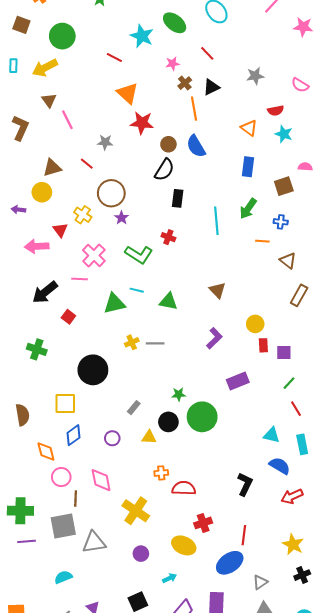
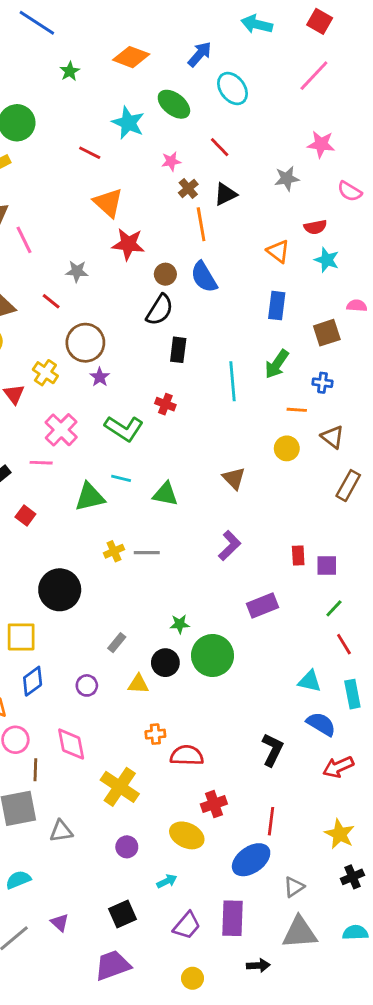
pink star: (303, 27) -> (321, 144), moved
yellow circle: (255, 324) -> (287, 448), moved
gray triangle: (94, 542) -> (61, 831), size x0.7

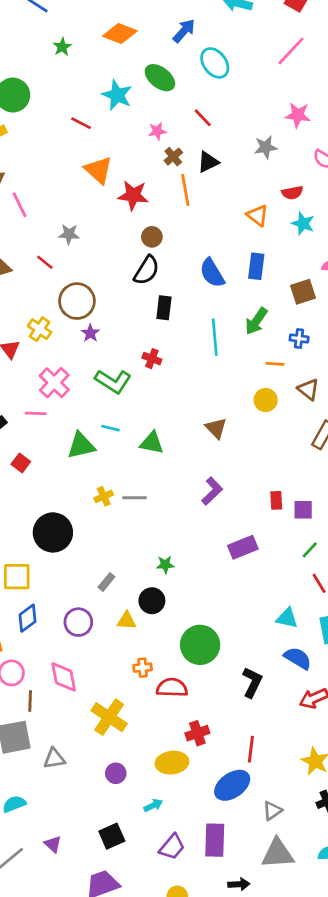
red star: (128, 244) -> (133, 195), moved
blue semicircle: (204, 277) -> (212, 273), moved
green circle: (213, 655) -> (200, 645), moved
purple circle: (87, 685) -> (78, 622), size x1.4
yellow ellipse: (187, 835) -> (172, 763), turned -32

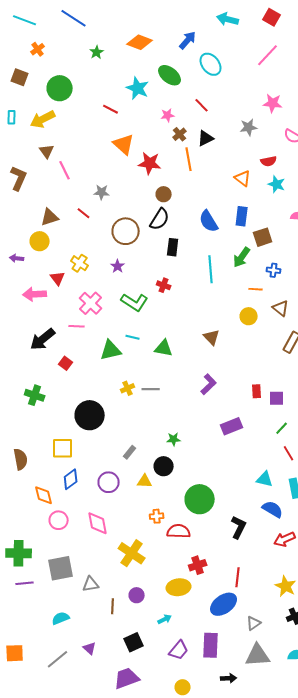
brown square: (303, 292) -> (263, 237), moved
brown circle: (77, 301) -> (126, 231), moved
brown line: (30, 701) -> (113, 606), moved

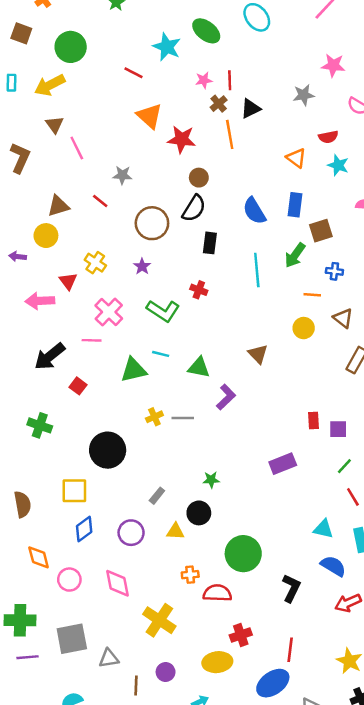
red line: (202, 105) -> (230, 80), moved, turned 42
purple L-shape: (209, 384) -> (226, 397), moved
orange diamond: (44, 495) -> (39, 557), moved

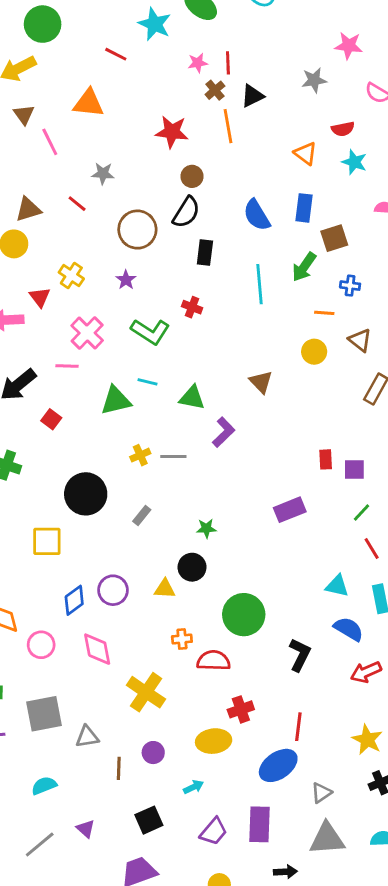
orange triangle: (150, 116) -> (89, 103), moved, turned -36
gray rectangle: (157, 496) -> (142, 515), moved
blue diamond: (84, 529) -> (74, 600), moved

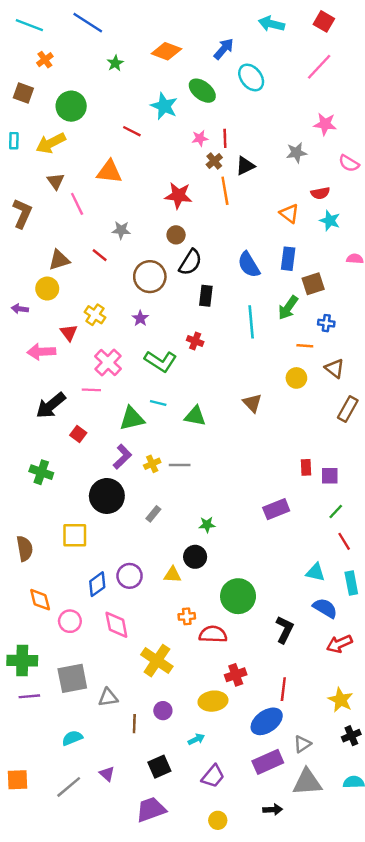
brown circle: (192, 176) -> (176, 235), moved
purple L-shape: (224, 432) -> (122, 457), moved
purple rectangle: (260, 824) -> (268, 762), moved, turned 64

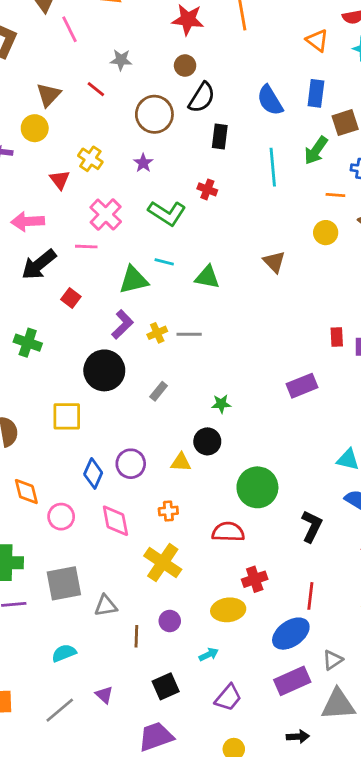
brown triangle: (59, 260) -> (49, 95), turned -30
pink arrow: (41, 352) -> (28, 221), moved
blue diamond: (97, 584) -> (93, 473), turned -30
orange cross: (187, 616) -> (168, 511), moved

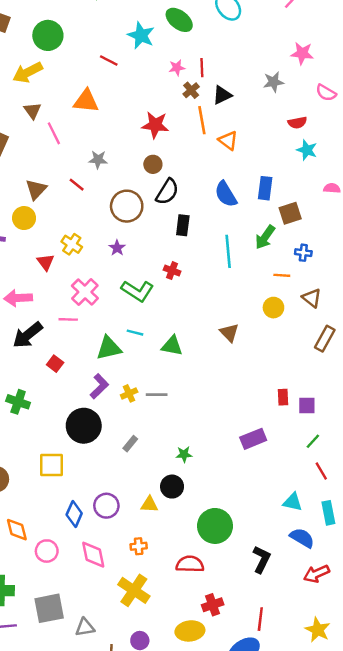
orange triangle: (317, 40) -> (228, 140), moved

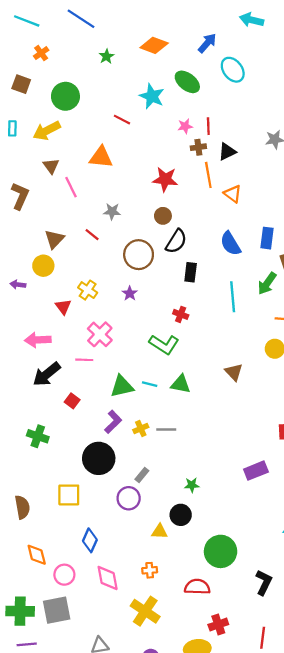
brown cross: (191, 90) -> (198, 147), turned 32
green L-shape: (137, 291) -> (164, 344), moved
cyan line: (135, 333) -> (150, 384), moved
purple circle: (106, 506) -> (129, 498), moved
gray square: (49, 608) -> (57, 610), moved

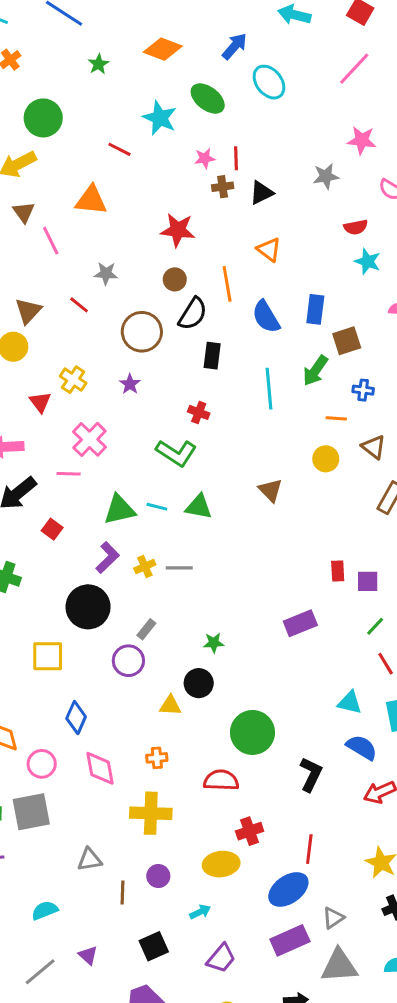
orange line: (208, 175) -> (227, 284), moved
yellow cross: (145, 611) -> (151, 813), turned -32

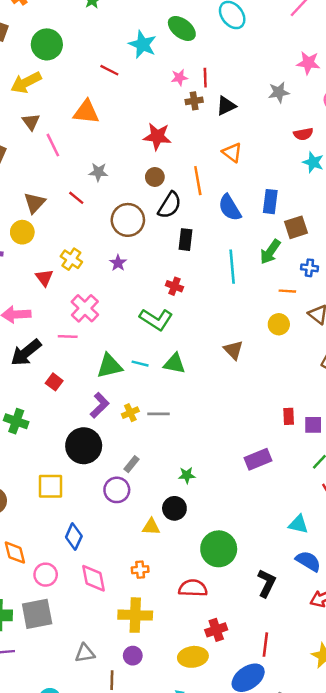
purple circle: (158, 876) -> (133, 656), moved

